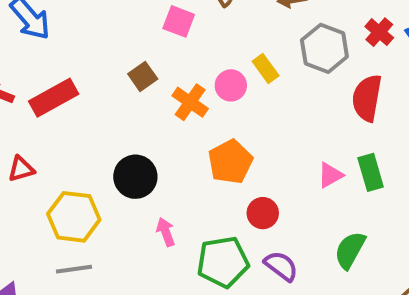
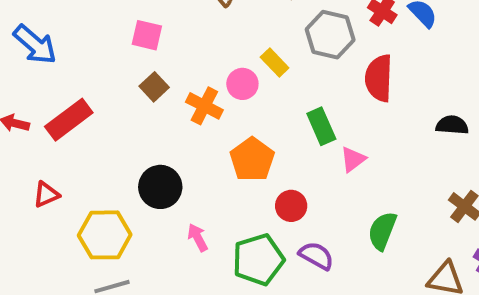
pink square: (179, 21) -> (147, 35), moved
green rectangle: (371, 172) -> (321, 126), moved

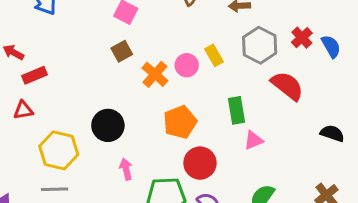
red semicircle: (379, 78) -> (287, 86), turned 112
red rectangle: (69, 120) -> (34, 75), moved, size x0.7
red circle: (291, 206) -> (200, 163), size x1.4

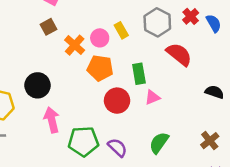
orange pentagon: (180, 122) -> (100, 68), moved, turned 30
red circle: (200, 163) -> (117, 101), moved
pink arrow: (126, 169) -> (52, 120), size x1.5

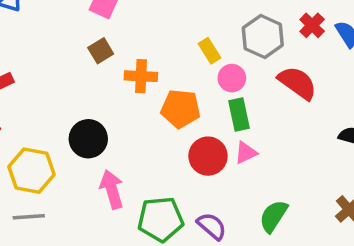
pink circle: (100, 38) -> (232, 78), moved
orange cross: (75, 45) -> (141, 76), turned -36
pink triangle: (152, 97) -> (246, 153), moved

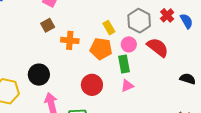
pink circle: (232, 78) -> (129, 44), moved
orange pentagon: (181, 109) -> (101, 49), moved
red circle: (208, 156) -> (92, 85), moved

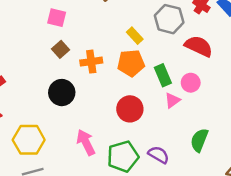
pink circle: (129, 44) -> (191, 83), moved
black circle: (39, 75) -> (62, 93), moved

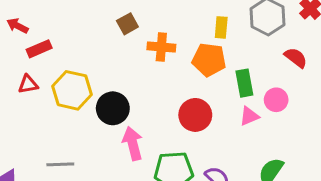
yellow rectangle: (135, 36) -> (221, 27), turned 35
red semicircle: (199, 46) -> (296, 58), size x0.7
black circle: (62, 93) -> (113, 108), moved
yellow hexagon: (29, 140) -> (72, 90), moved

